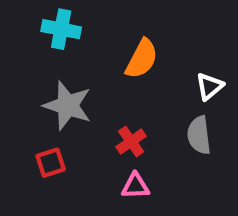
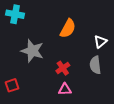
cyan cross: (61, 29) -> (15, 14), moved
red square: (51, 163) -> (12, 85), moved

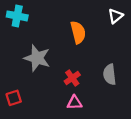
orange semicircle: (68, 28) -> (78, 32), turned -42
white triangle: (100, 42) -> (115, 16), moved

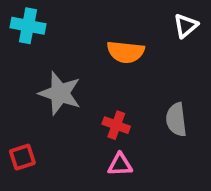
orange semicircle: (78, 32) -> (126, 52), turned 110
red cross: (72, 78) -> (116, 125), turned -35

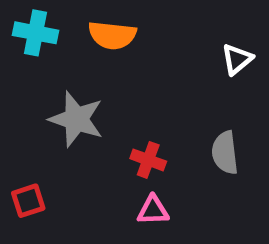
white triangle: (186, 26) -> (237, 59), moved
orange semicircle: (126, 52) -> (112, 35), moved

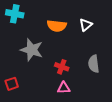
orange semicircle: (112, 35) -> (57, 26), moved
white triangle: (237, 59) -> (86, 25), moved

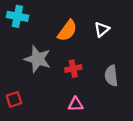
orange semicircle: (57, 26) -> (67, 31), turned -60
red cross: (62, 67) -> (73, 69), moved, turned -32

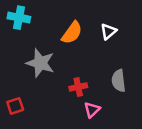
red cross: (73, 69) -> (78, 87), moved
pink triangle: (76, 104) -> (92, 110), moved, turned -42

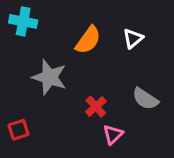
gray semicircle: (119, 81) -> (145, 99), turned -50
red cross: (78, 87) -> (96, 107), turned -30

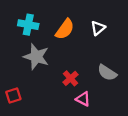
cyan cross: (23, 21) -> (28, 25), moved
pink triangle: (113, 134) -> (83, 99), turned -49

